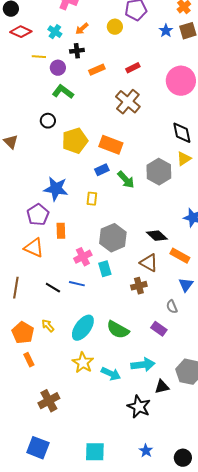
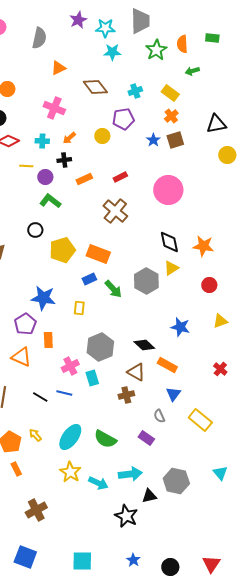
cyan cross: (55, 32) -> (42, 141), turned -32

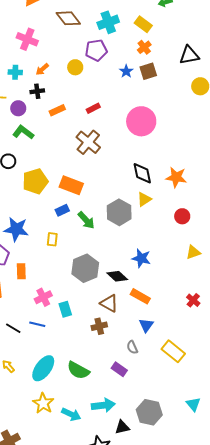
cyan cross: (135, 91) -> (108, 22), size x1.5
blue star: (180, 327) -> (141, 258), moved
gray hexagon: (100, 347) -> (85, 268), moved

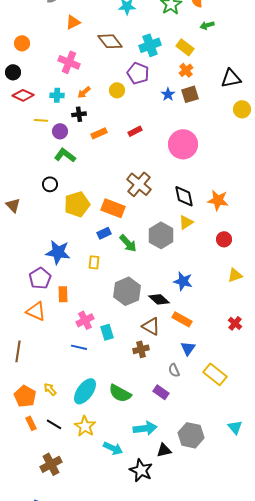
purple pentagon: (96, 50) -> (138, 73), turned 30
brown cross: (88, 142) -> (139, 184), moved
black line: (13, 328) -> (54, 424), moved
cyan arrow: (71, 414) -> (113, 448), moved

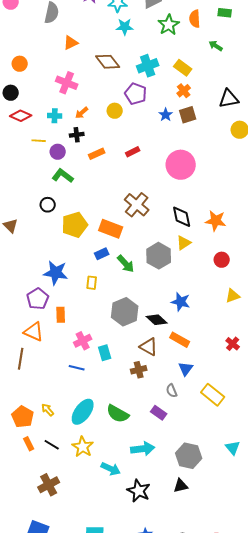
green arrow: (207, 25) -> (216, 46), moved, turned 48
brown line: (18, 351) -> (21, 359), moved
black triangle: (164, 450) -> (181, 486), moved

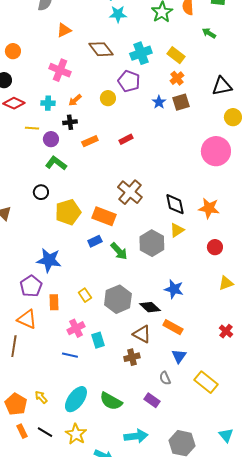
pink circle: (181, 165) -> (216, 151), moved
yellow rectangle: (92, 283) -> (85, 295), moved, turned -40

